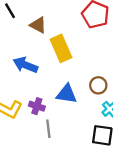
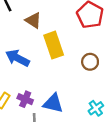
brown circle: (98, 85) -> (90, 62), moved
blue triangle: (67, 94) -> (53, 103), moved

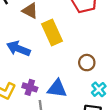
brown circle: (90, 62) -> (87, 63), moved

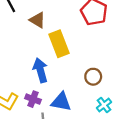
blue arrow: (18, 49) -> (40, 70), moved, turned 50

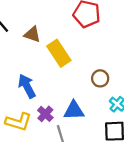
blue arrow: (40, 70) -> (27, 86), moved
purple cross: (33, 99) -> (45, 114), turned 35

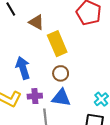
brown circle: (100, 78) -> (61, 73), moved
purple cross: (45, 114) -> (35, 96), turned 32

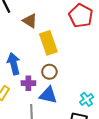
purple cross: (35, 96) -> (28, 83), moved

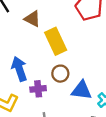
blue triangle: (48, 95) -> (82, 90), moved

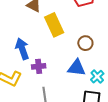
brown circle: (60, 74) -> (85, 43), moved

